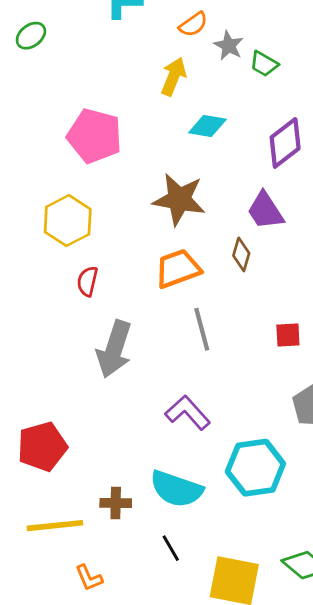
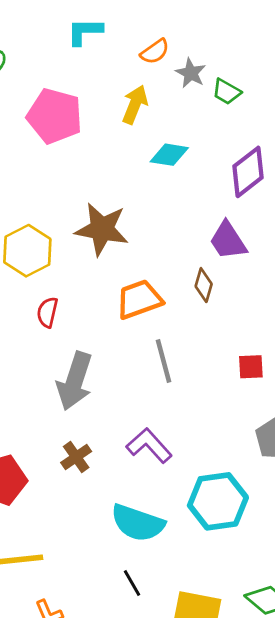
pink pentagon: (94, 136) -> (55, 116), moved
brown star: (179, 199) -> (102, 229), moved
brown cross: (116, 503) -> (76, 457), moved, turned -36

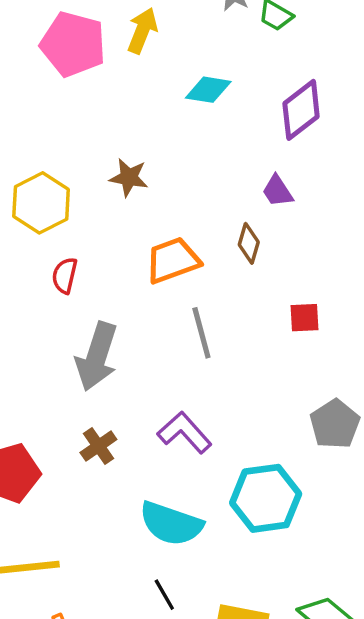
yellow arrow: (135, 105) -> (142, 31), moved
brown star: (102, 229) -> (129, 178), size x0.6
purple trapezoid: (228, 241) -> (277, 191), size x0.7
red square: (251, 367) -> (304, 318), moved

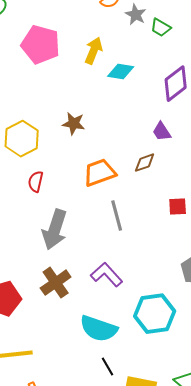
yellow arrow: (142, 31) -> (94, 51), moved
brown diamond: (249, 243) -> (145, 163), turned 55
brown cross: (98, 446) -> (56, 283), size x1.4
black line: (164, 595) -> (108, 367), moved

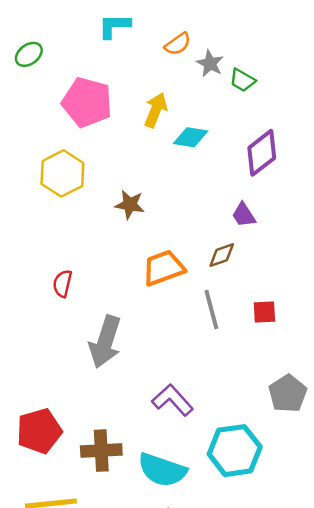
yellow hexagon: (22, 139) -> (62, 173), moved
red semicircle: (36, 182) -> (62, 284), moved
gray line: (117, 216) -> (211, 309), moved
brown cross: (56, 283) -> (101, 451), moved, turned 32

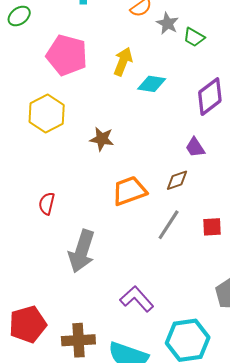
gray line: (211, 309) -> (169, 225), turned 48

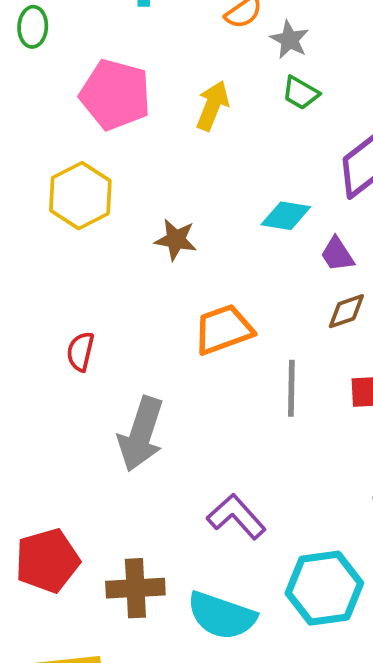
green ellipse: (19, 16) -> (33, 27), turned -50
green trapezoid: (194, 37) -> (301, 93), moved
cyan diamond: (152, 84) -> (286, 216), moved
brown diamond: (177, 180) -> (346, 311), moved
gray line: (169, 225) -> (291, 388), turned -32

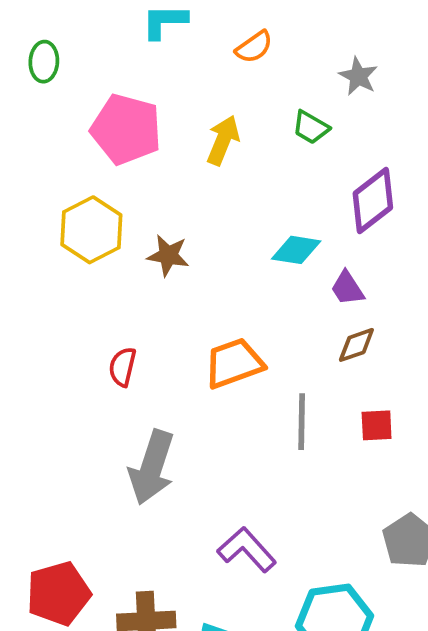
gray star: (290, 40) -> (358, 76), moved
brown star: (176, 240) -> (168, 255), moved
red semicircle: (80, 352) -> (122, 367), moved

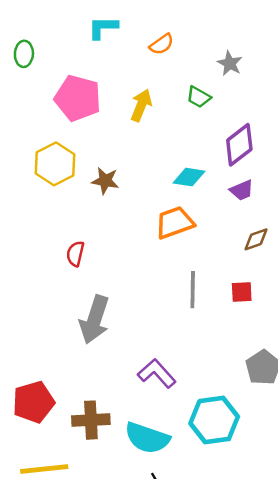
purple trapezoid: (347, 288) -> (242, 190), moved, turned -80
brown diamond: (356, 345) -> (256, 239), moved
orange trapezoid: (234, 363) -> (175, 223), moved

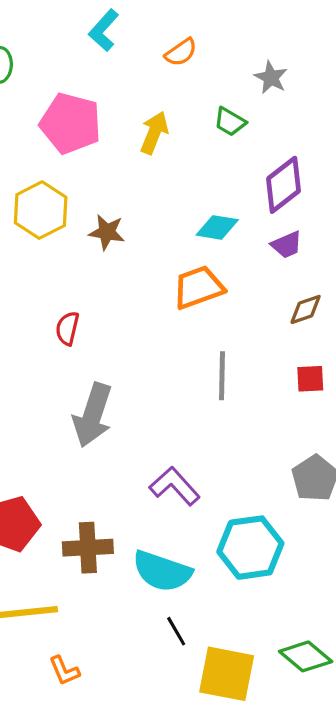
cyan L-shape: (103, 28) -> (104, 30), turned -48
red square: (242, 292) -> (310, 379), moved

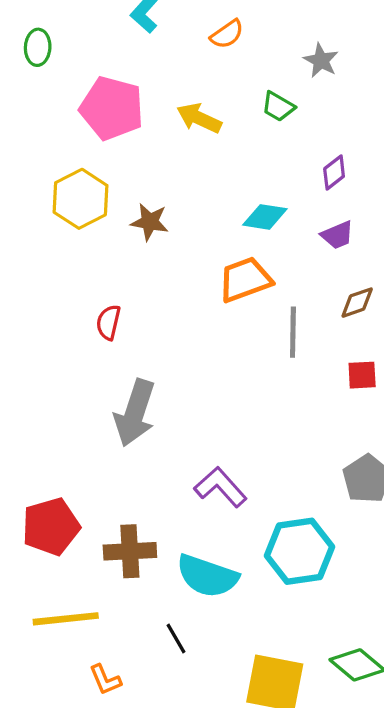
yellow arrow: (154, 133) -> (199, 118), turned -87
purple diamond: (283, 185) -> (334, 172), size x0.6
gray line: (222, 376) -> (293, 332), moved
black line: (176, 631) -> (176, 639), moved

